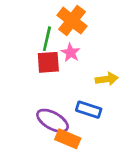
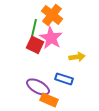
pink star: (71, 53) -> (51, 38), size x1.6
red square: (48, 62) -> (35, 45), turned 30

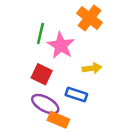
orange cross: (52, 15) -> (90, 18), moved
red square: (35, 45) -> (42, 74), moved

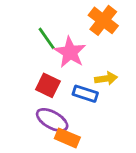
green line: (40, 34) -> (47, 38), turned -48
blue rectangle: (76, 95) -> (85, 94), moved

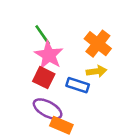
orange cross: (103, 20) -> (98, 44), moved
pink star: (70, 52) -> (49, 55), moved

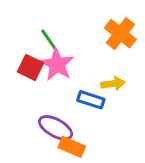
orange cross: (98, 44) -> (120, 34), moved
red square: (44, 78) -> (31, 67), moved

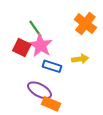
blue rectangle: (91, 100) -> (52, 66), moved

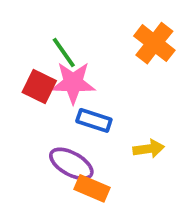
pink star: (41, 45) -> (73, 83), turned -30
yellow arrow: (80, 59) -> (149, 149), moved

